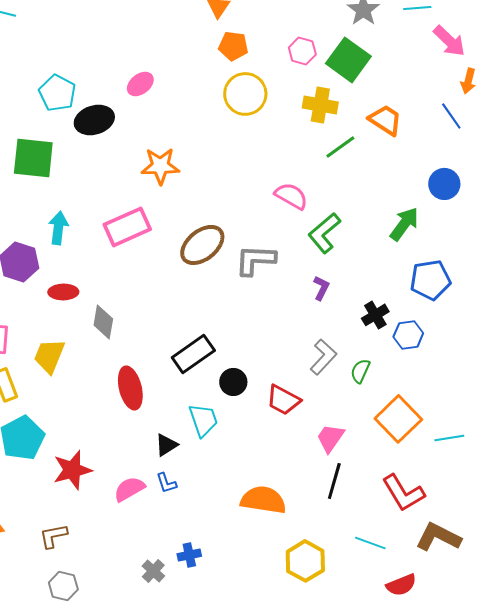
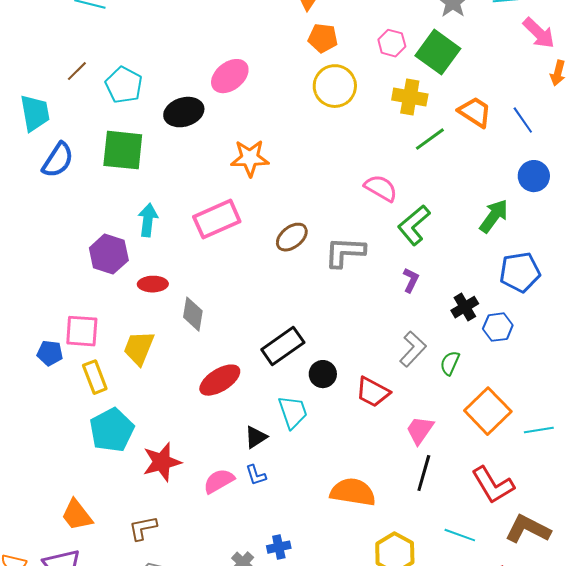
pink ellipse: (140, 84) -> (230, 76), size x1.4
cyan pentagon: (57, 93) -> (124, 85), moved
blue line: (451, 116) -> (523, 120), moved
brown ellipse: (202, 245) -> (292, 237), size x0.7
red ellipse: (130, 388) -> (220, 380), turned 72

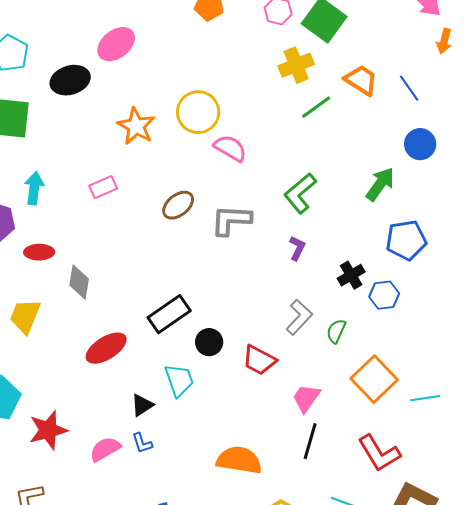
yellow circle: (335, 86) -> (198, 112), moved
yellow cross: (410, 97) -> (296, 65), turned -32
orange star: (250, 158) -> (136, 126), turned 30
pink semicircle: (381, 188) -> (230, 148), moved
pink rectangle: (217, 219) -> (103, 187), size x0.6

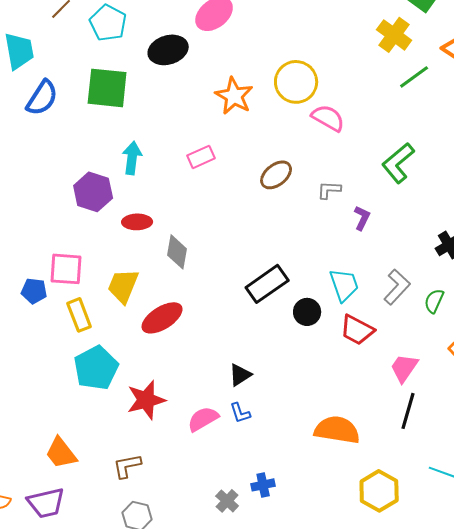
yellow cross: (296, 65) -> (394, 35), turned -32
gray L-shape: (231, 220) -> (329, 190), size x0.6
purple L-shape: (297, 248) -> (362, 218), moved
red ellipse: (106, 348) -> (162, 318), moved
cyan trapezoid: (179, 380) -> (344, 285), moved

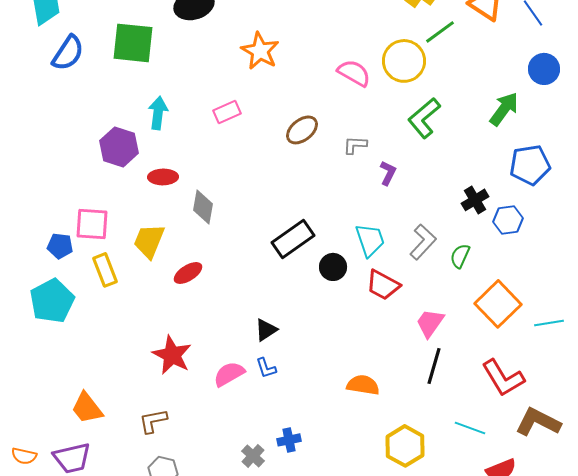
yellow circle: (296, 82) -> (404, 61), moved
red ellipse: (162, 318) -> (188, 273), size x0.7
cyan pentagon: (96, 368) -> (52, 301), moved
red star: (146, 400) -> (172, 355), turned -30
orange semicircle: (337, 430) -> (363, 385), size x0.7

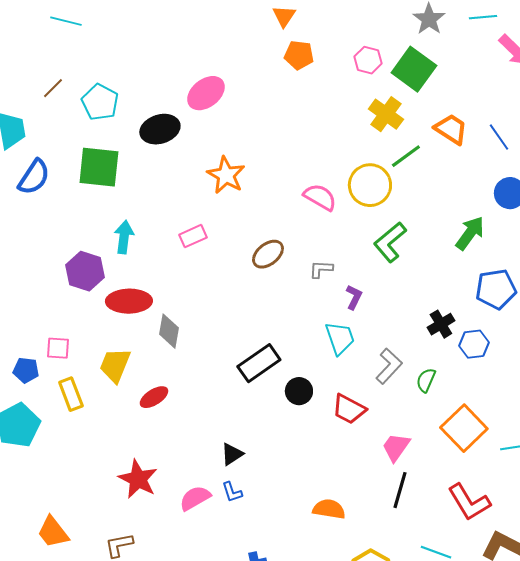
red ellipse: (163, 177) -> (129, 301), size x1.5
pink square: (92, 224) -> (58, 348), size x0.7
cyan trapezoid: (370, 240) -> (340, 338), moved

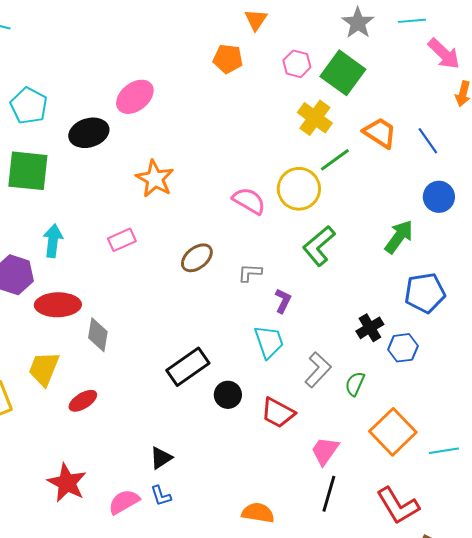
orange triangle: (284, 16) -> (256, 20), moved

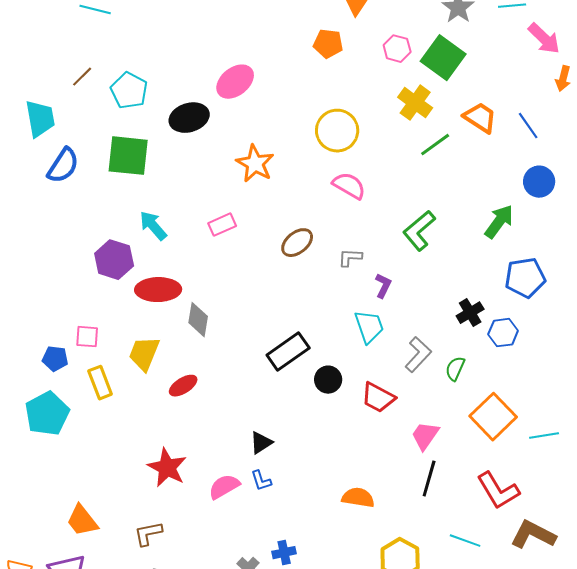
yellow circle: (299, 189) -> (337, 131), moved
cyan arrow: (53, 241) -> (153, 226), turned -48

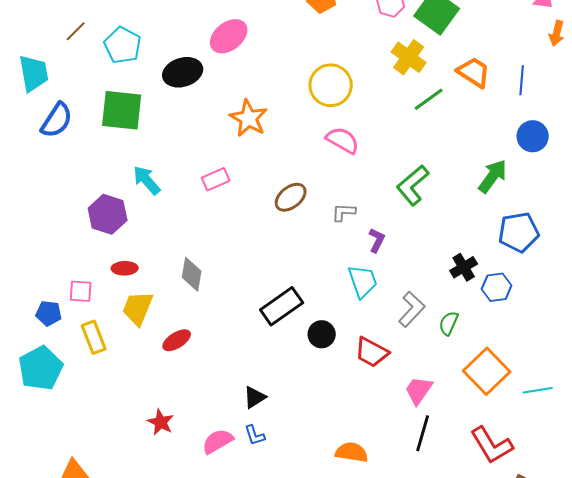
blue line: (528, 126) -> (522, 80), turned 40
red ellipse: (158, 290) -> (125, 268), moved, size x0.6
red star: (167, 468) -> (161, 422), size x0.7

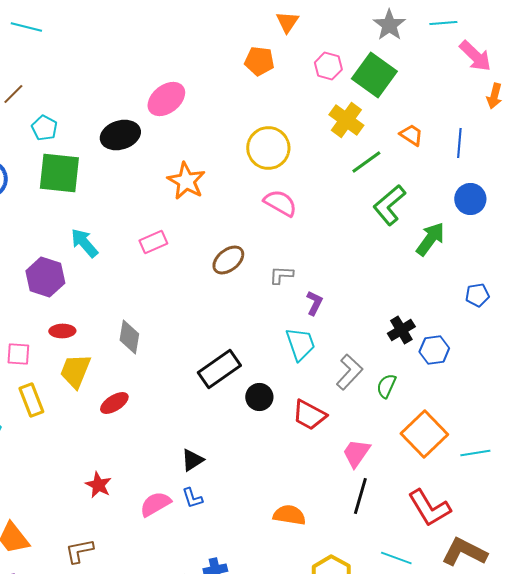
cyan pentagon: (123, 45) -> (44, 128), moved, size x0.7
orange trapezoid: (474, 72) -> (411, 135), size x0.7
green L-shape: (413, 185) -> (389, 205), moved
blue pentagon: (519, 232) -> (477, 295), moved, size x0.6

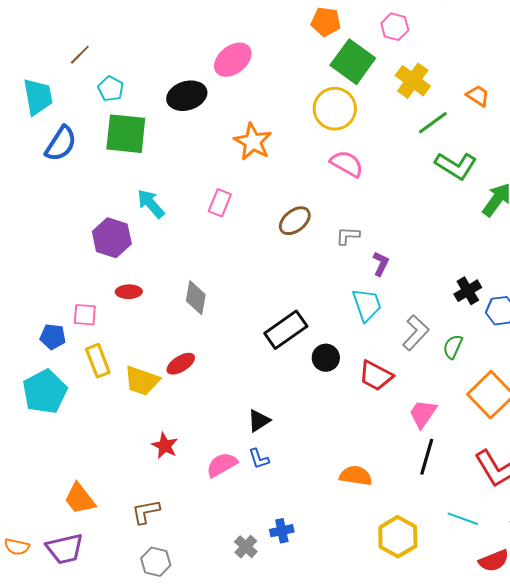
green square: (374, 75) -> (353, 62), moved
green L-shape: (389, 205) -> (456, 166), turned -108
pink rectangle: (153, 242) -> (220, 203), turned -44
yellow trapezoid: (75, 371) -> (142, 381), moved, turned -93

